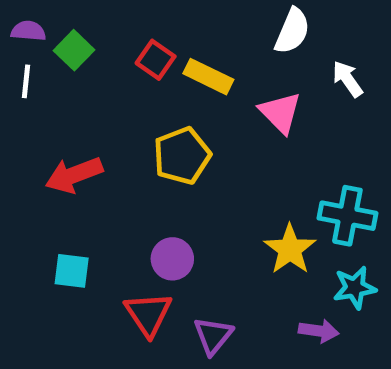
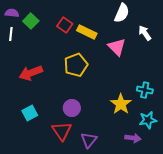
cyan cross: (347, 216) -> (145, 90), size x0.7
cyan square: (72, 271) -> (30, 113), turned -35

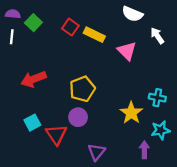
white semicircle: (122, 13) -> (132, 14), turned 90
yellow pentagon: (76, 65) -> (82, 89), moved
red triangle: (62, 131) -> (56, 135), moved
purple arrow: (133, 138) -> (144, 150), turned -98

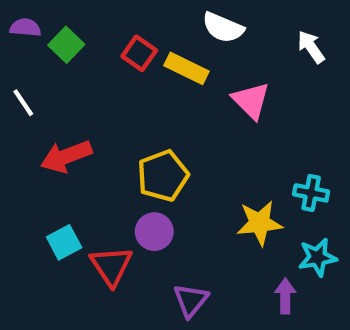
white semicircle: (132, 14) -> (223, 28), moved
white arrow: (157, 36) -> (311, 47), moved
white line: (12, 37) -> (23, 103), moved, turned -40
yellow star: (131, 113) -> (260, 223), turned 30

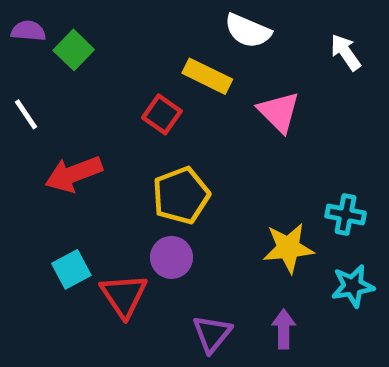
red square: (139, 53) -> (162, 114), moved
purple arrow: (285, 296) -> (284, 329), moved

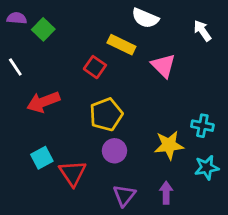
purple circle: (171, 257) -> (114, 151), moved

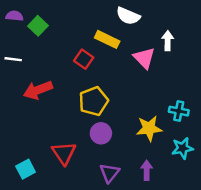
white arrow: (202, 31) -> (168, 41), moved, turned 36
white line: (15, 67) -> (13, 59), turned -49
cyan square: (42, 158) -> (26, 169), moved

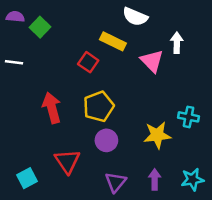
red arrow: (38, 90) -> (52, 108), moved, turned 96
cyan star: (182, 148) -> (192, 179), moved

